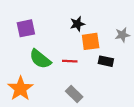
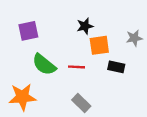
orange star: (20, 89) -> (22, 97), turned 30

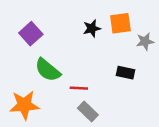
purple square: (28, 31) -> (31, 34), turned -30
orange square: (99, 45) -> (120, 23), moved
red line: (77, 67) -> (79, 88), moved

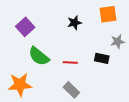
orange square: (120, 23) -> (108, 14), moved
gray star: (145, 41) -> (118, 42), moved
red line: (79, 88) -> (70, 63), moved

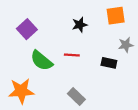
red line: (70, 63) -> (72, 55), moved

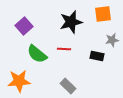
black star: (80, 25) -> (71, 22), size x1.6

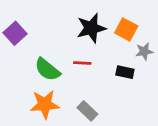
orange square: (103, 14) -> (126, 29), moved, turned 36
purple square: (24, 26) -> (15, 33), moved
orange star: (19, 81) -> (45, 104), moved

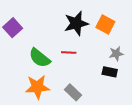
gray star: (144, 51) -> (116, 54), moved
black rectangle: (125, 72) -> (110, 72), moved

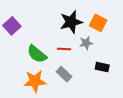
gray star: (116, 54) -> (86, 43), moved
gray rectangle: (73, 92) -> (64, 74), moved

